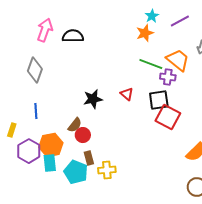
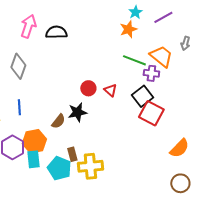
black star: (93, 99) -> (77, 112), moved
black square: (159, 100) -> (142, 96), turned -30
red circle: (83, 135) -> (88, 88), moved
yellow cross: (107, 170) -> (90, 166), size x1.4

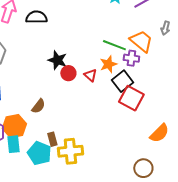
orange star: (128, 29) -> (108, 64), moved
black star: (77, 112) -> (57, 60), moved, turned 30
brown circle: (180, 183) -> (143, 168), moved

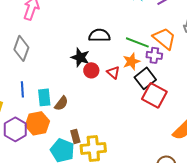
black semicircle: (36, 17) -> (99, 35), moved
cyan rectangle: (13, 144) -> (44, 97), moved

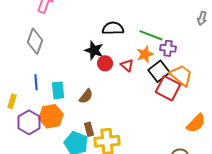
orange trapezoid: (164, 38) -> (181, 75), moved
brown semicircle: (61, 103) -> (86, 96), moved

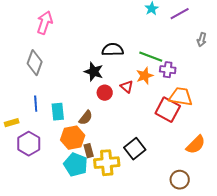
red circle: (105, 63) -> (105, 93), moved
black square: (159, 71) -> (135, 149), moved
orange trapezoid: (181, 75) -> (181, 97), turned -30
yellow rectangle: (12, 101) -> (12, 123), turned 56
orange hexagon: (51, 116) -> (73, 138), moved

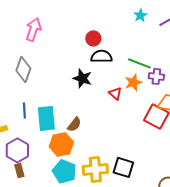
red circle: (105, 93) -> (93, 38), moved
cyan rectangle: (58, 112) -> (46, 118), size x1.4
black square: (135, 149) -> (123, 167), moved, turned -35
brown rectangle: (89, 151) -> (19, 170), moved

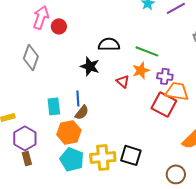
red circle: (93, 38) -> (59, 26), moved
purple cross: (156, 76) -> (165, 76), moved
blue line: (24, 110) -> (78, 98), moved
cyan rectangle: (46, 118) -> (54, 106), size x0.7

